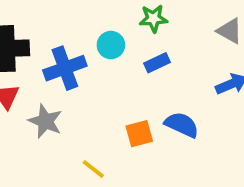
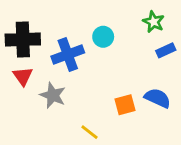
green star: (153, 18) -> (154, 22), moved, turned 30
blue rectangle: (157, 63) -> (166, 50), moved

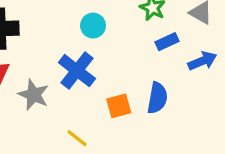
blue cross: (68, 54) -> (77, 71), moved, turned -32
blue semicircle: (158, 98) -> (157, 98), turned 75

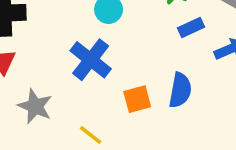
gray star: (34, 95) -> (35, 106), moved

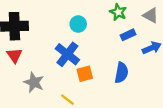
orange square: (137, 99) -> (85, 74), moved

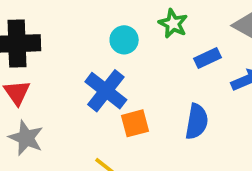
green star: (118, 12) -> (173, 24), moved
gray star: (34, 82) -> (26, 138), moved

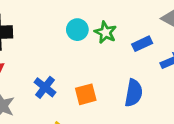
green star: (173, 24) -> (105, 32), moved
blue cross: (106, 91) -> (45, 87), moved, size x0.7

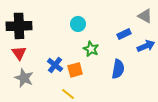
green star: (105, 32) -> (91, 49), moved
orange square: (86, 94) -> (75, 70), moved

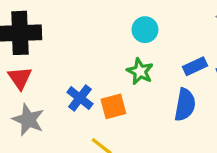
cyan circle: (78, 24) -> (145, 30), moved
blue rectangle: (124, 34) -> (195, 66), moved

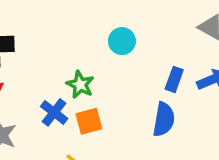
blue rectangle: (195, 66) -> (174, 79), turned -45
green star: (140, 71) -> (80, 85), moved

